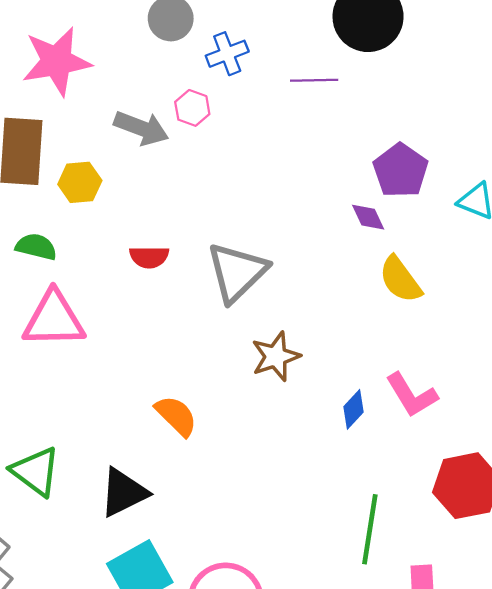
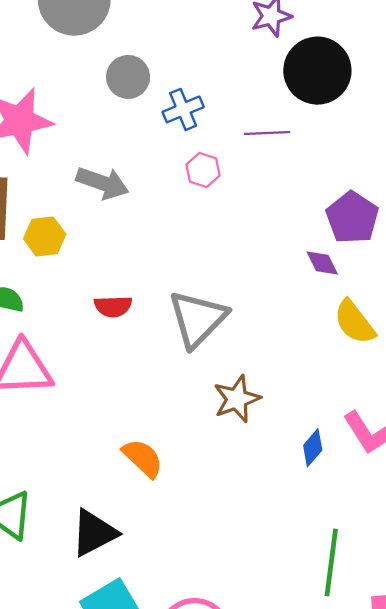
pink hexagon: (192, 108) -> (203, 170), moved

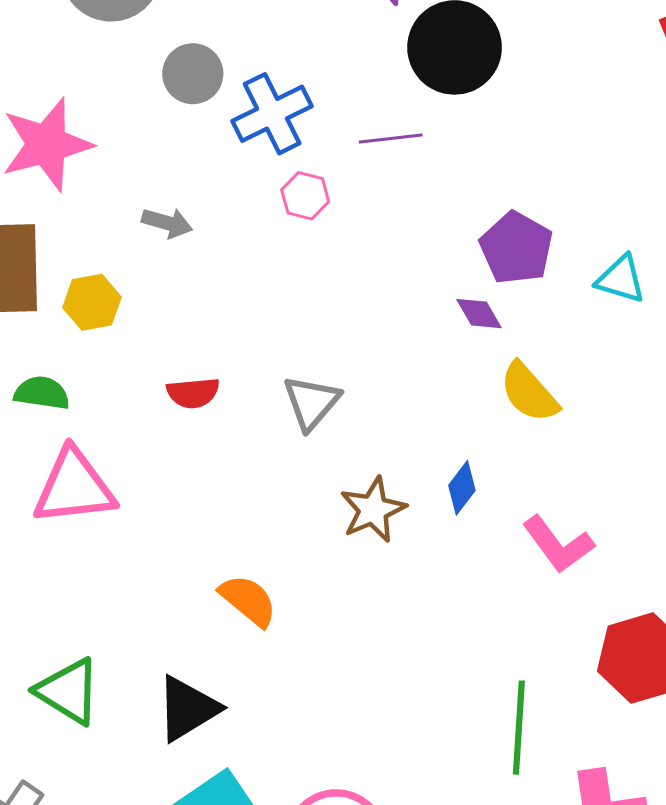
blue cross: (183, 109) -> (272, 114), size x1.4
gray arrow: (102, 183) -> (167, 223), size x0.7
gray triangle: (198, 319) -> (311, 402), size x0.7
blue diamond: (313, 448) -> (462, 488), moved

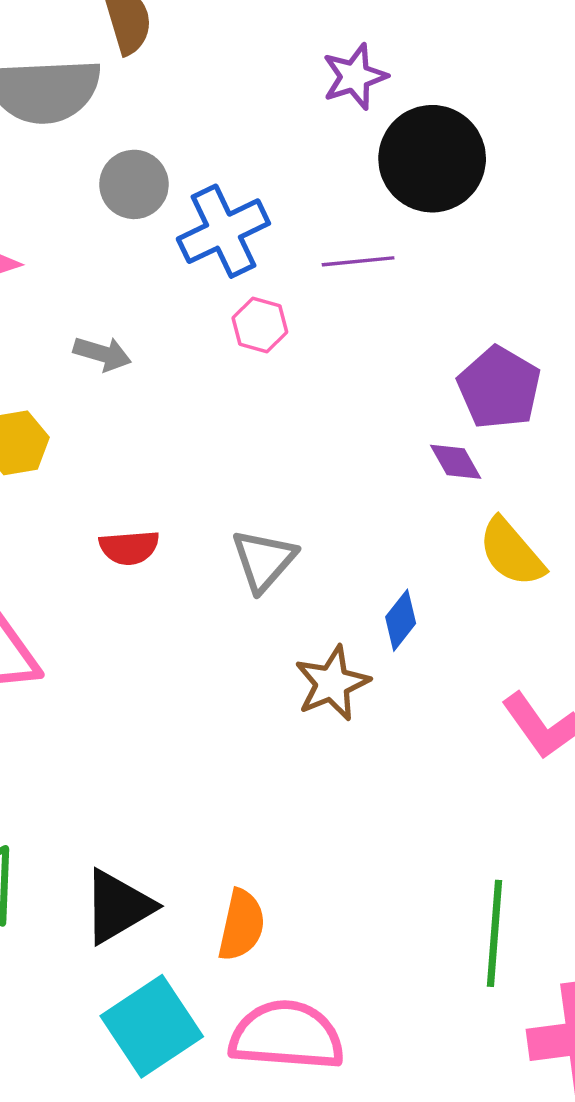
blue diamond: (462, 488) -> (401, 620), moved
orange semicircle: (248, 600) -> (241, 925), moved, turned 62

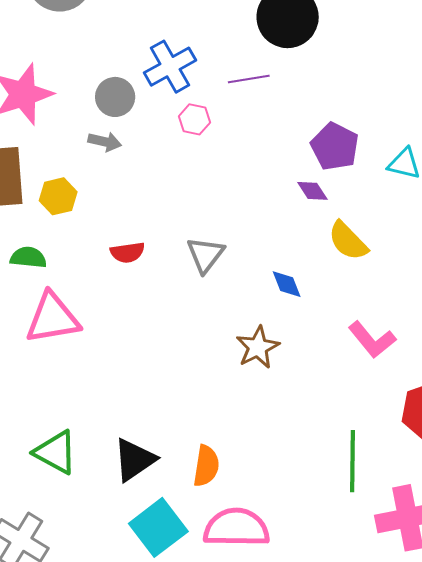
gray circle: (134, 184) -> (115, 97), moved
blue diamond: (401, 620) -> (287, 284), turned -56
brown star: (332, 683) -> (258, 347), moved

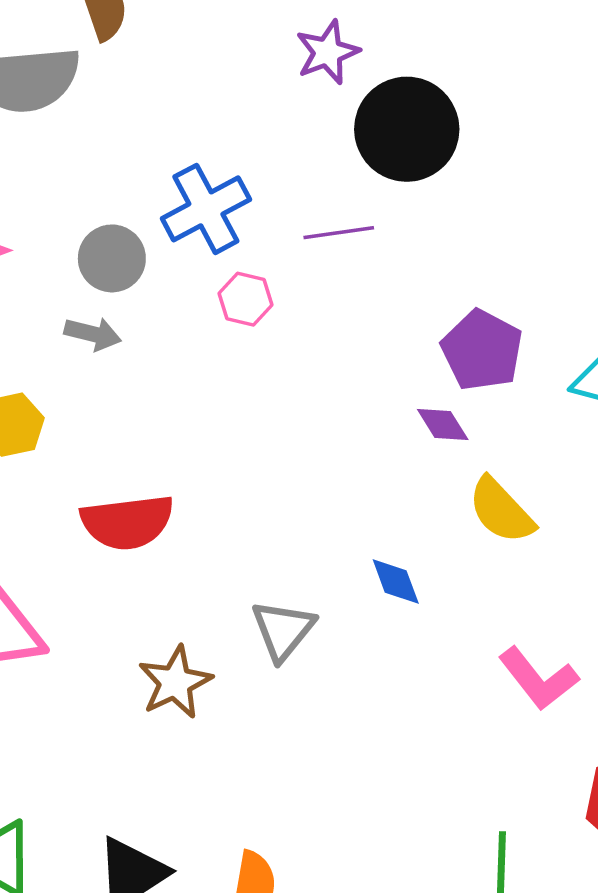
red semicircle: (127, 252) -> (127, 522), size x1.6
gray triangle: (205, 255) -> (283, 630), moved
brown star: (258, 347) -> (175, 682), moved

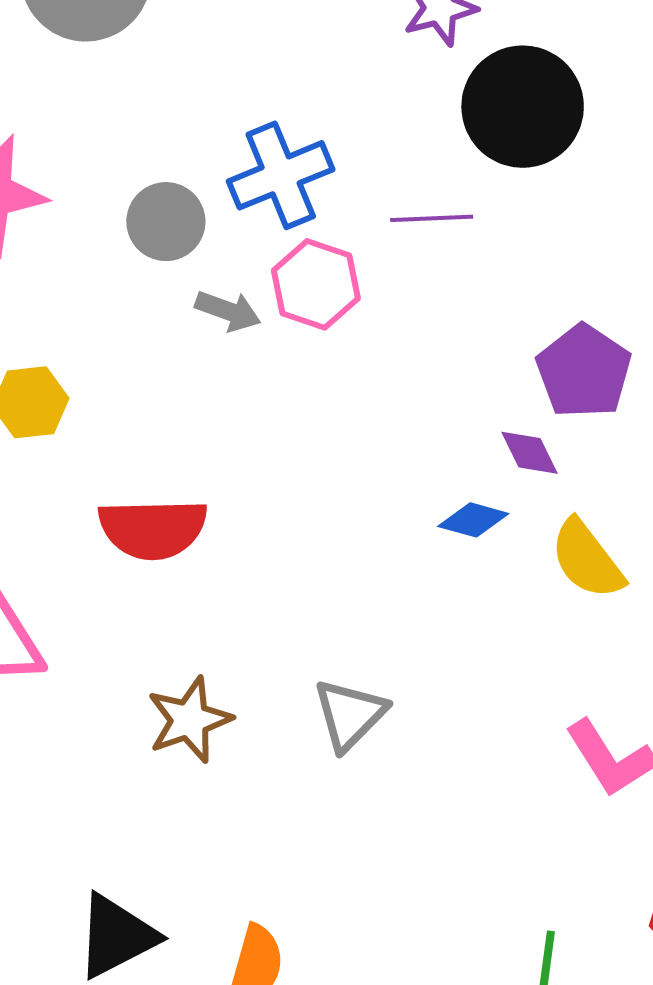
pink hexagon: (245, 299) -> (316, 284), size x1.4
gray arrow: (93, 334) -> (228, 311), moved
blue diamond: (396, 582) -> (473, 520), moved, turned -60
gray triangle: (283, 630) -> (350, 715), moved

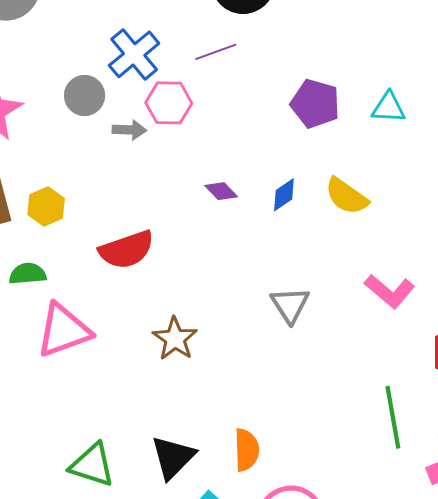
purple diamond: (529, 453) -> (221, 191), moved
blue diamond: (473, 520) -> (284, 195), turned -32
gray triangle: (350, 715) -> (290, 305), moved

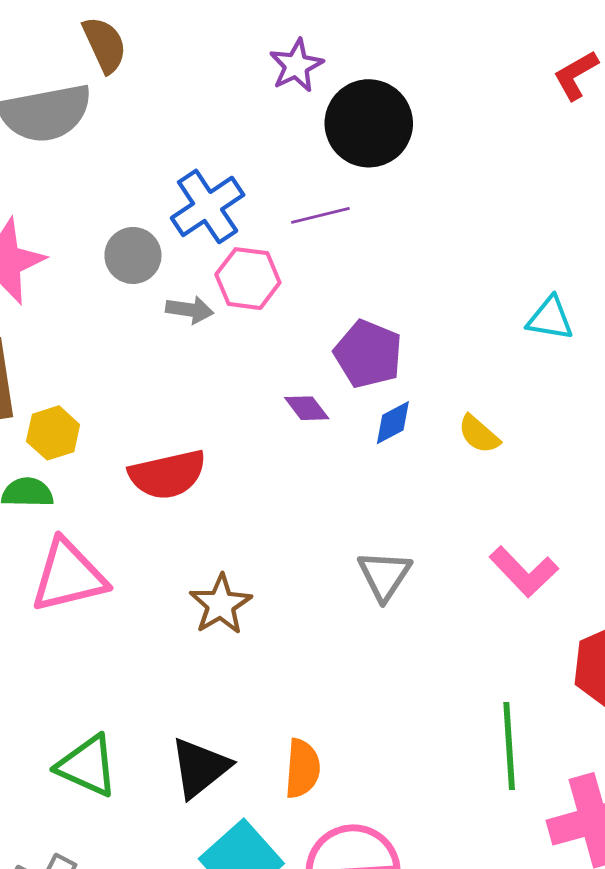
purple pentagon: (315, 104) -> (368, 354), moved
yellow semicircle: (347, 196) -> (479, 434), size x0.7
yellow hexagon: (46, 206) -> (53, 433), moved

